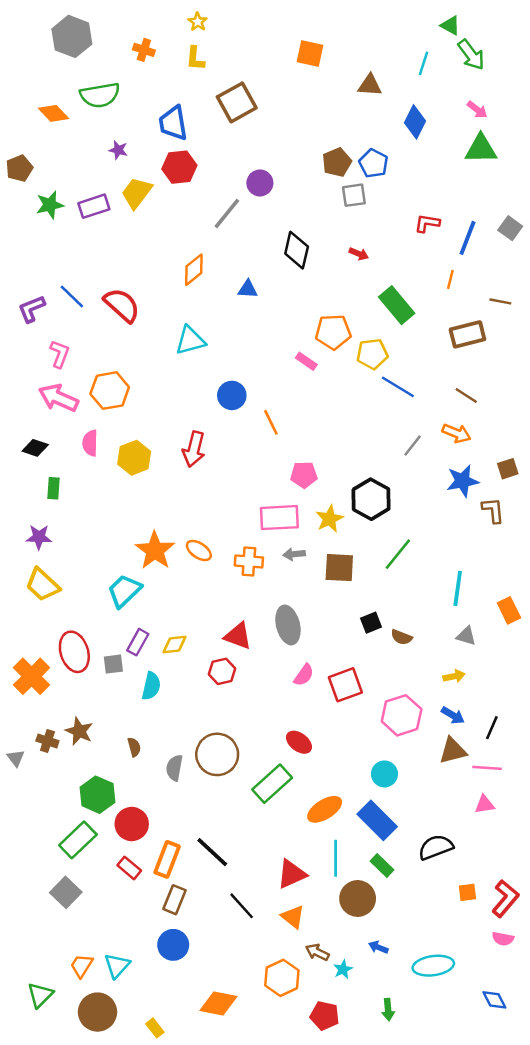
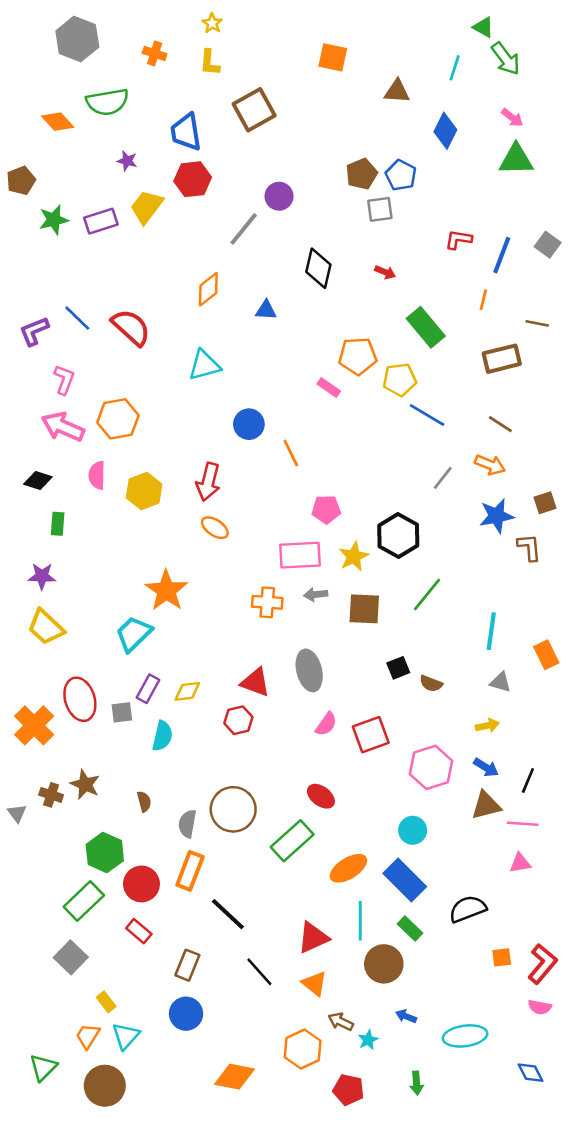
orange ellipse: (199, 550) -> (215, 528), moved
orange rectangle: (167, 859) -> (190, 871), moved
yellow rectangle: (155, 1028) -> (106, 1002), moved

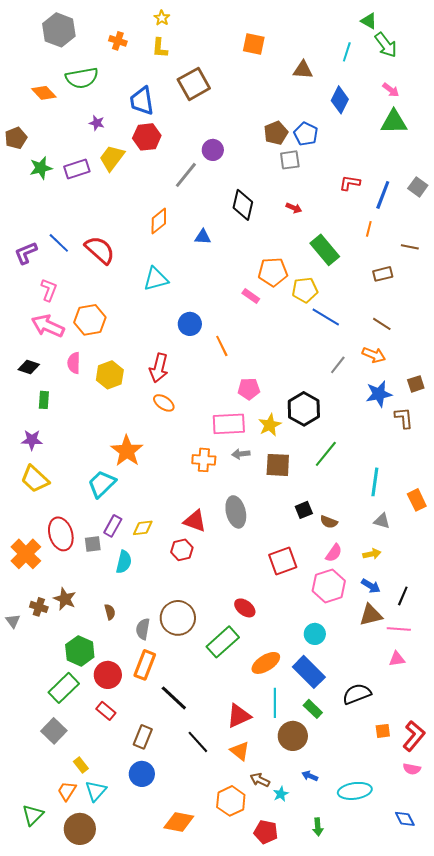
brown rectangle: (502, 359) -> (383, 274), size x0.7
pink semicircle: (326, 724) -> (334, 553), moved

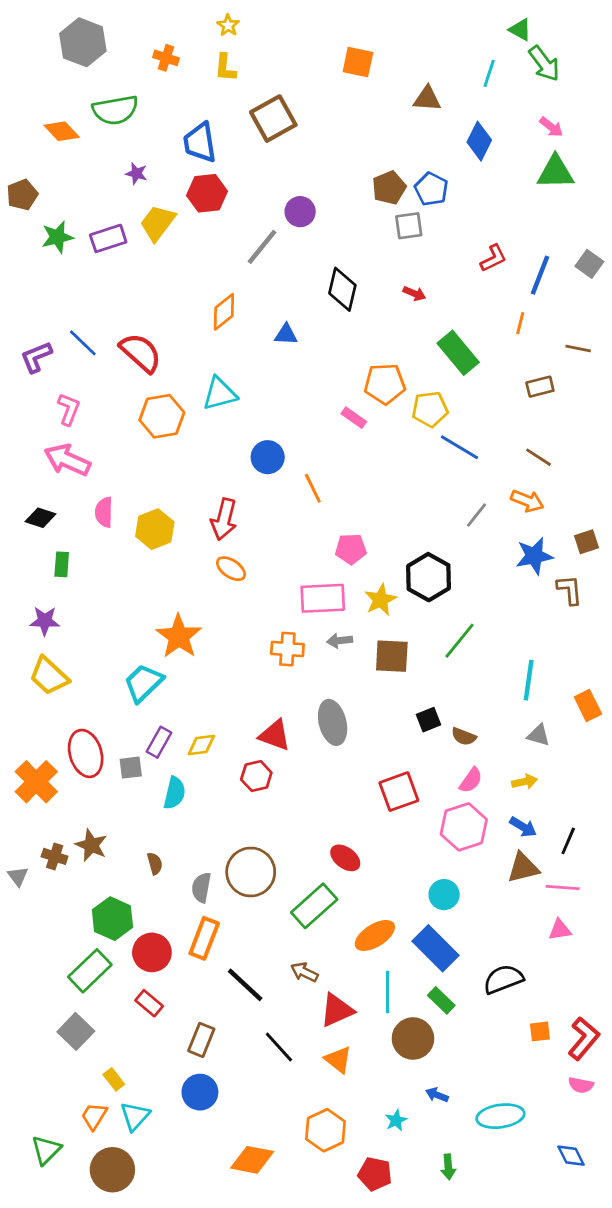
red L-shape: (350, 183) -> (493, 258), turned 145
orange hexagon: (90, 320) -> (162, 416), moved
brown arrow: (260, 780) -> (304, 972), moved

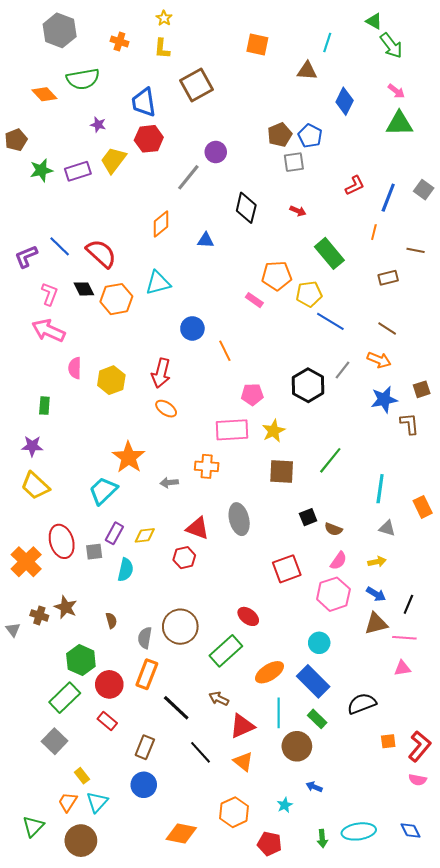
cyan line: (489, 73) -> (327, 42), moved
black diamond: (40, 518) -> (84, 289), moved, turned 45
black hexagon: (429, 577) -> (308, 385), moved
gray arrow: (340, 641) -> (169, 483), moved
cyan ellipse: (500, 1116) -> (359, 831), moved

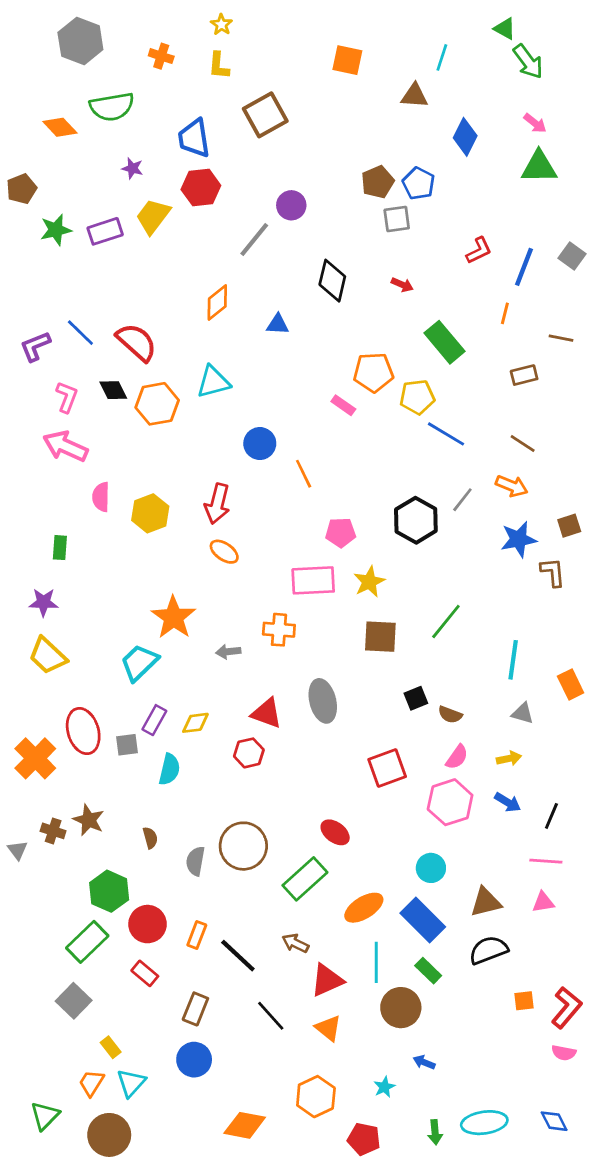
brown triangle: (376, 624) -> (486, 902), moved
orange rectangle: (147, 674) -> (197, 935), moved, size x0.7

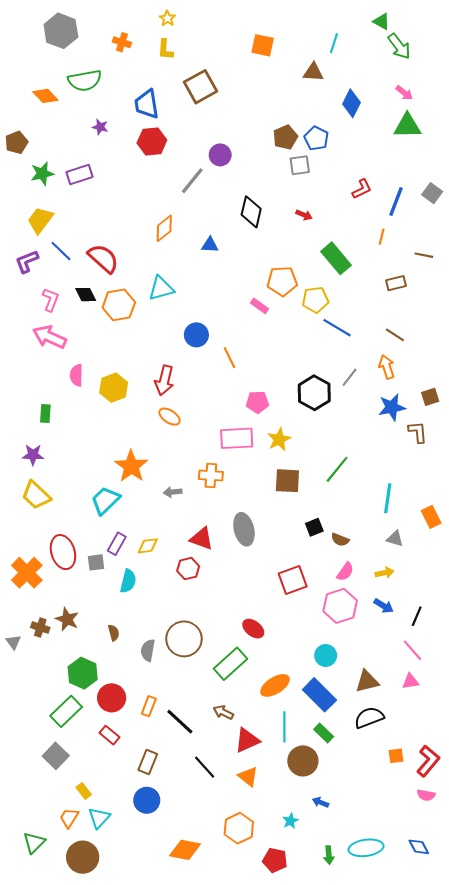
yellow trapezoid: (153, 216) -> (40, 220), moved
orange arrow: (512, 486) -> (387, 367), turned -130
pink line: (546, 861) -> (413, 650), turned 45

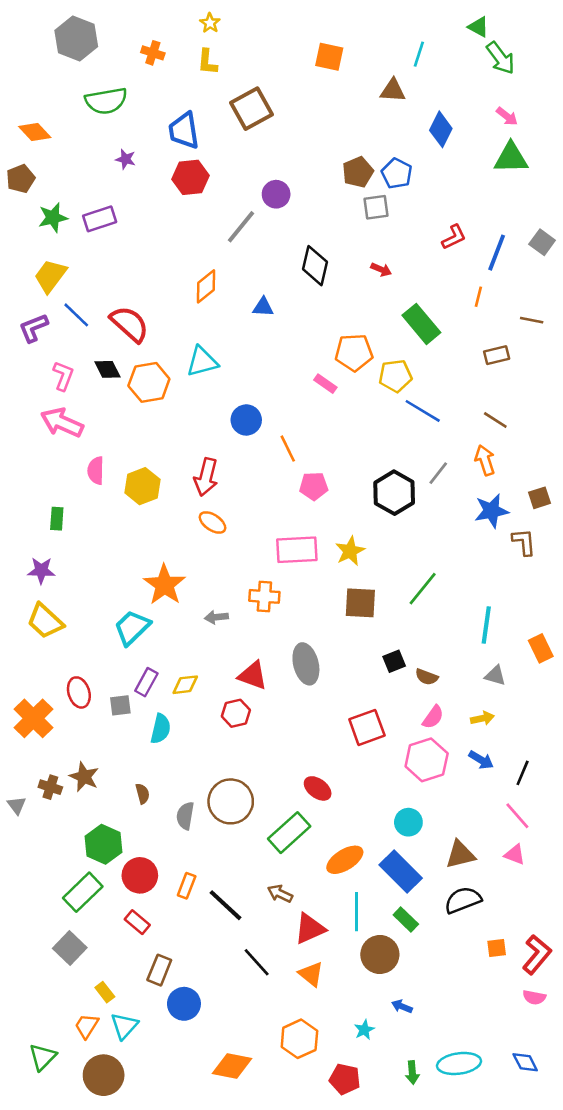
orange diamond: (45, 96) -> (35, 132), moved
pink pentagon: (257, 402) -> (314, 486), moved
red ellipse: (63, 552) -> (79, 692), size x0.7
pink triangle: (410, 681) -> (515, 855), turned 30
brown rectangle: (148, 762) -> (159, 970), moved

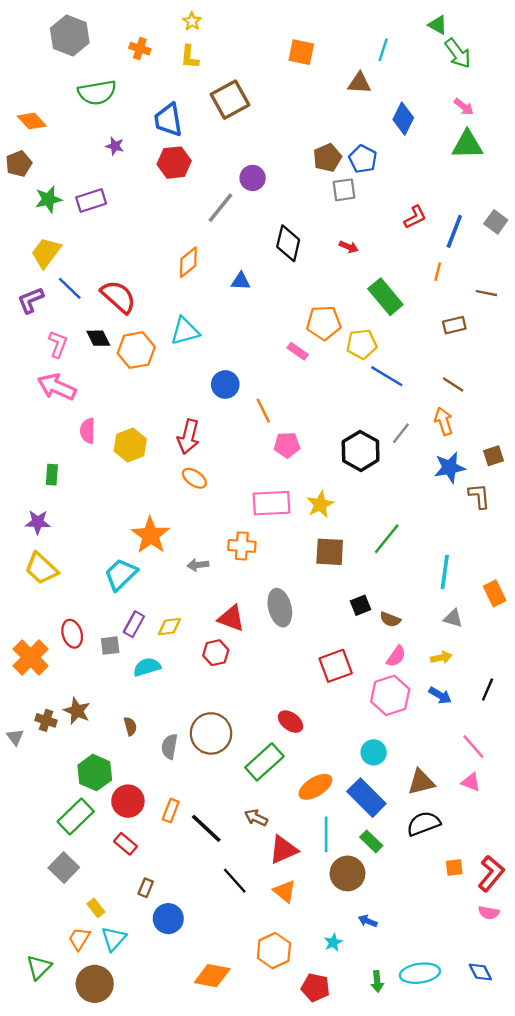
cyan semicircle: (161, 729) -> (147, 667), turned -120
black line: (523, 773) -> (488, 690), moved
brown rectangle: (159, 970) -> (146, 888), size x0.7

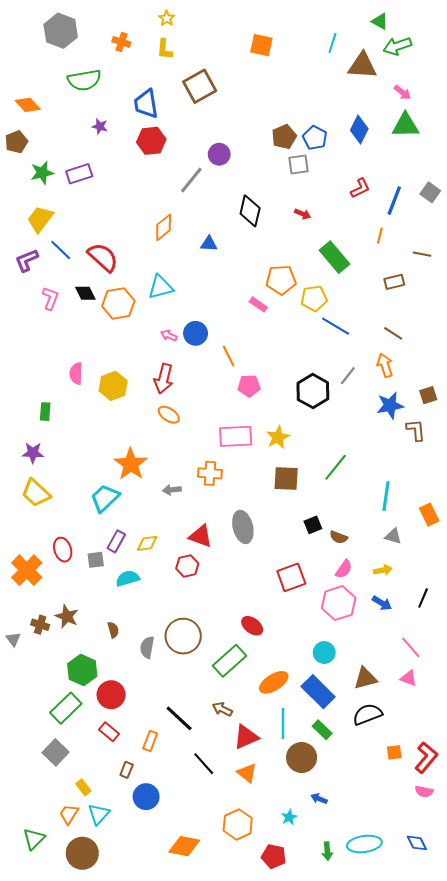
green arrow: (458, 53) -> (397, 46), turned 108
brown triangle: (359, 83) -> (362, 66), moved, size x1.4
blue diamond: (403, 119) -> (359, 130), moved
pink arrow: (57, 387) -> (169, 335), moved, size x0.5
orange rectangle: (171, 811) -> (150, 741), moved

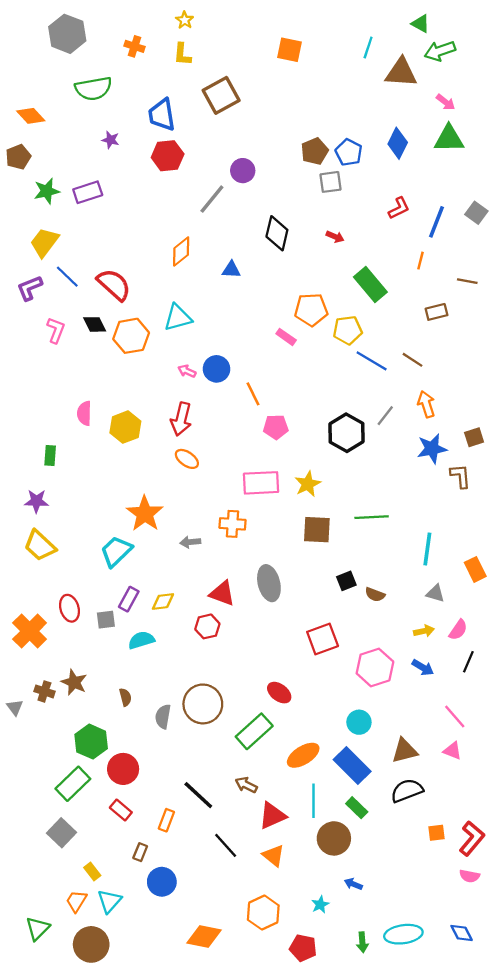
brown line: (393, 333) -> (413, 360), moved
green line: (336, 467) -> (372, 517), turned 48
pink semicircle: (344, 569) -> (458, 630), moved

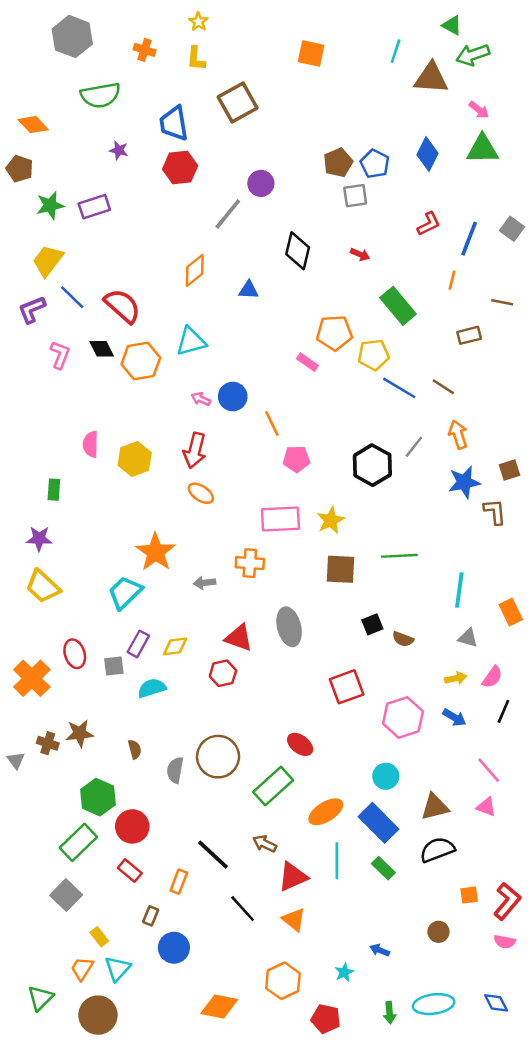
brown pentagon: (18, 157) -> (20, 169), turned -30
brown star: (74, 682) -> (80, 733), turned -30
brown circle: (334, 838) -> (438, 932), moved, size x0.6

